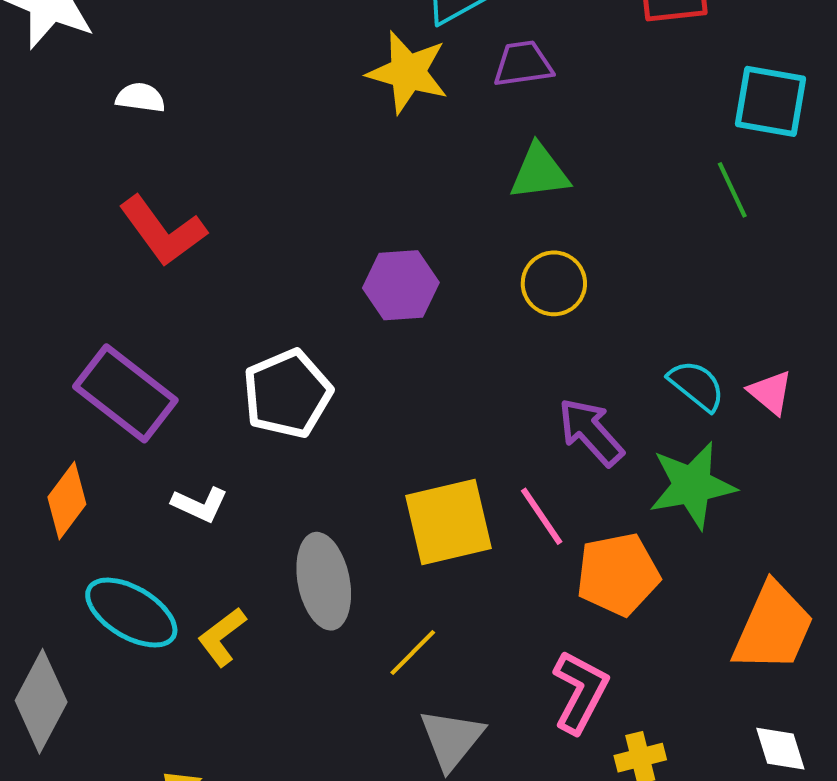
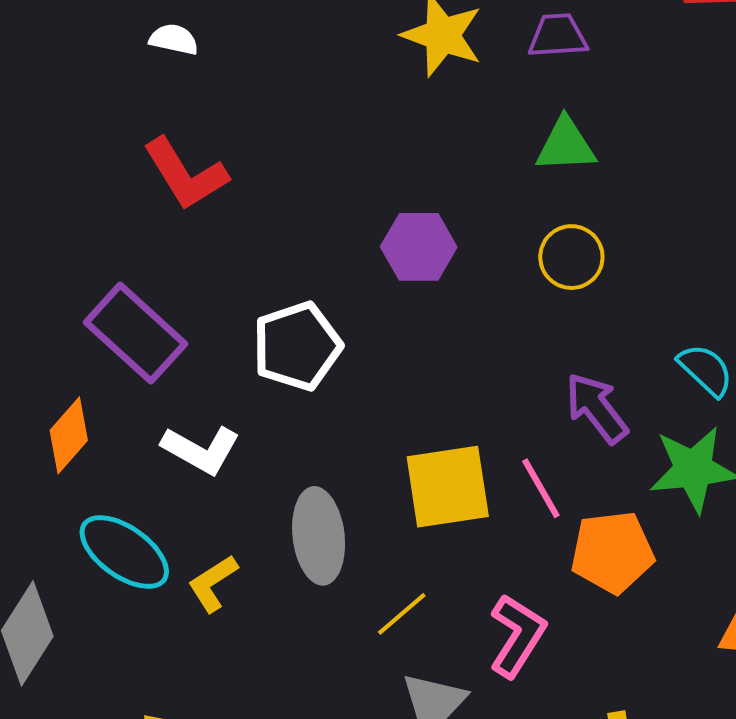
white L-shape: (200, 504) -> (201, 450), size x1.4
pink L-shape: (580, 692) -> (517, 636), moved

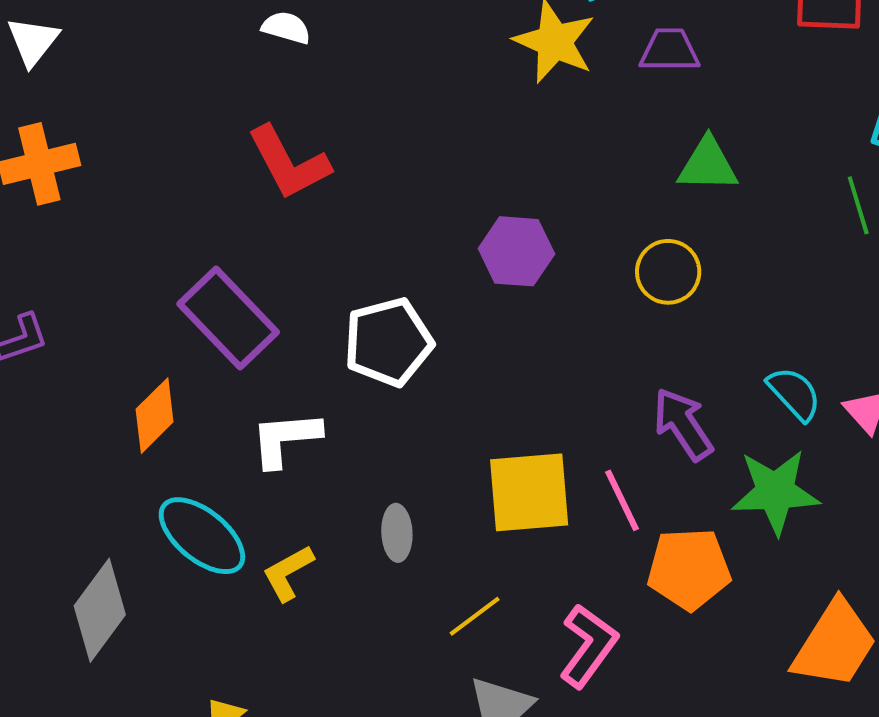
green triangle: (566, 145) -> (708, 165), moved
white L-shape: (201, 450) -> (286, 439), turned 142
gray ellipse: (319, 536) -> (397, 533), size x0.6

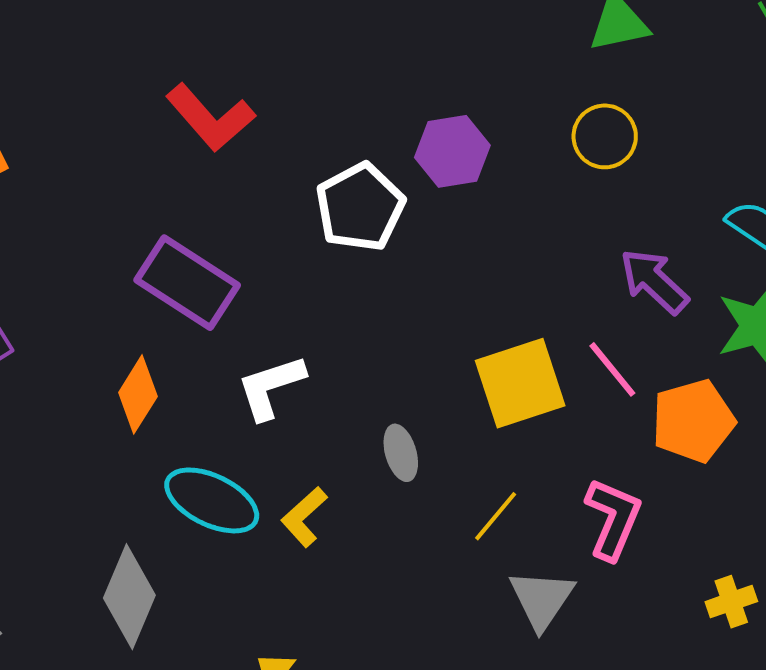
white pentagon: (388, 342) -> (360, 207), moved

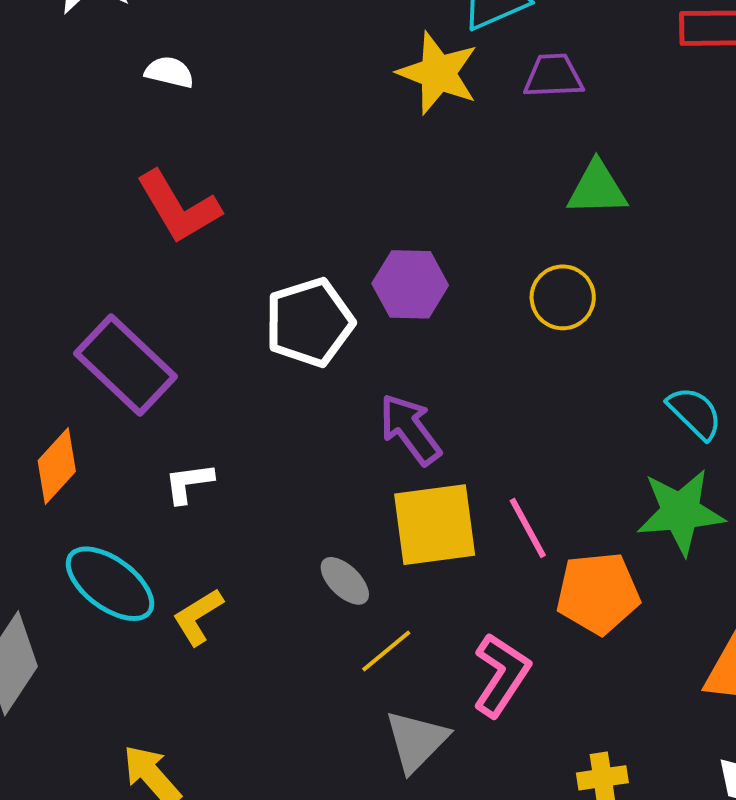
purple arrow: (654, 281) -> (410, 429), moved
white L-shape: (271, 387) -> (189, 483), size x0.7
gray ellipse: (401, 453) -> (345, 581), moved, turned -40

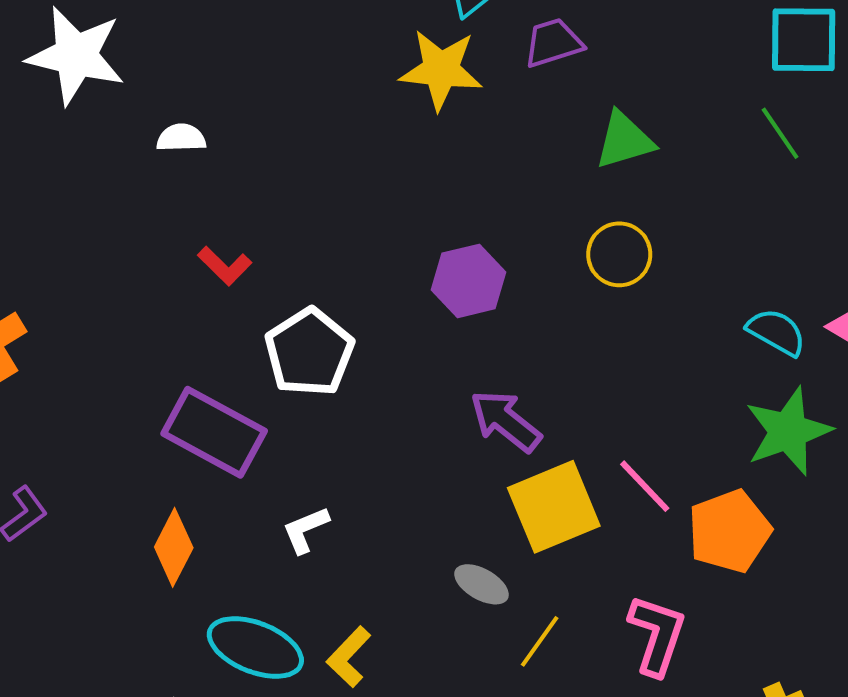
red L-shape: (178, 207) -> (225, 266), size x0.6
white pentagon: (309, 322) -> (309, 352), moved

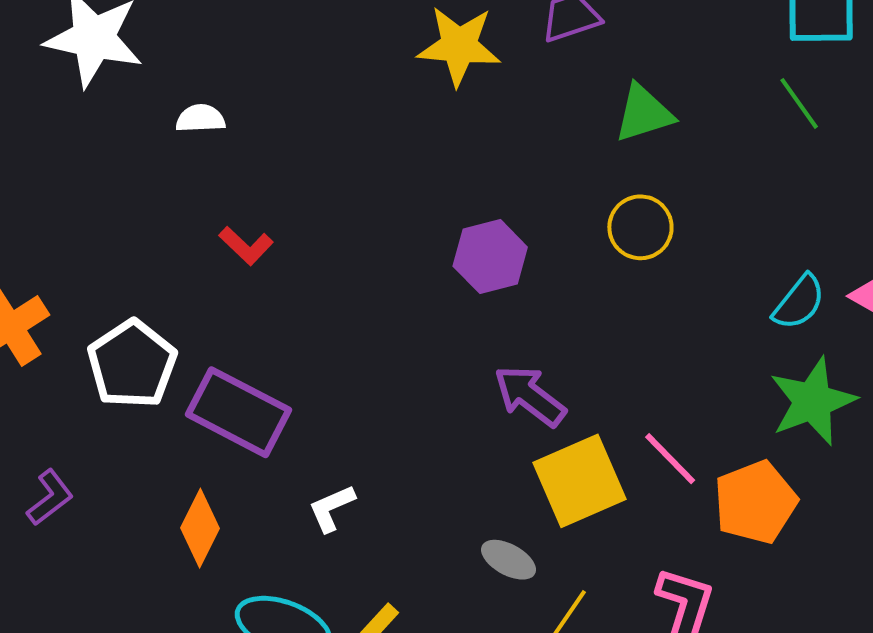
cyan semicircle: (776, 332) -> (799, 302), turned 100
white pentagon: (309, 352) -> (132, 364), moved

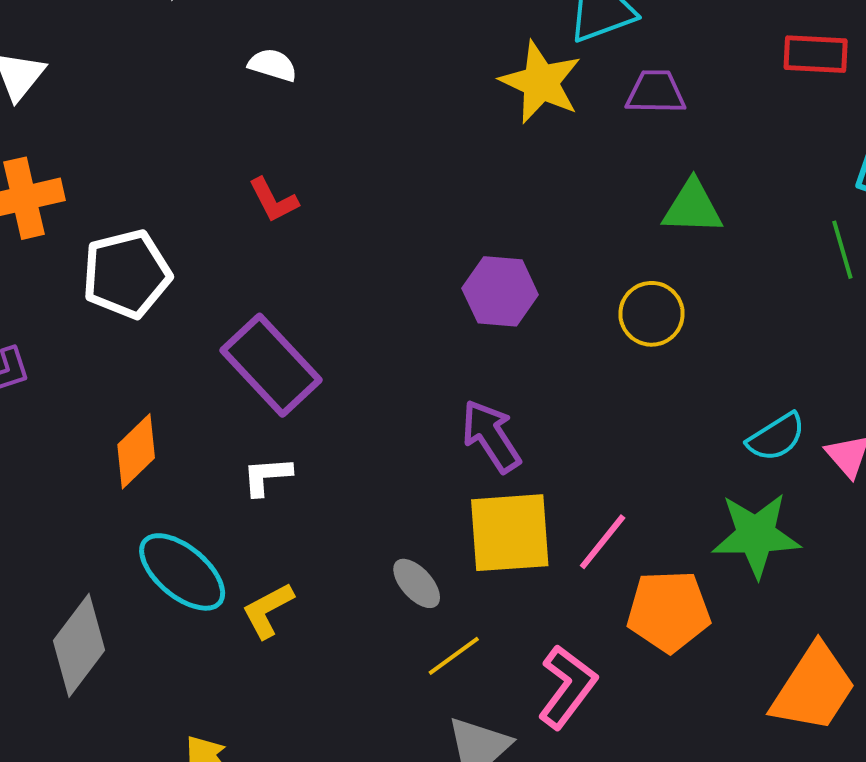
purple rectangle: (238, 412) -> (271, 365), moved
pink line: (670, 459) -> (603, 542), turned 64

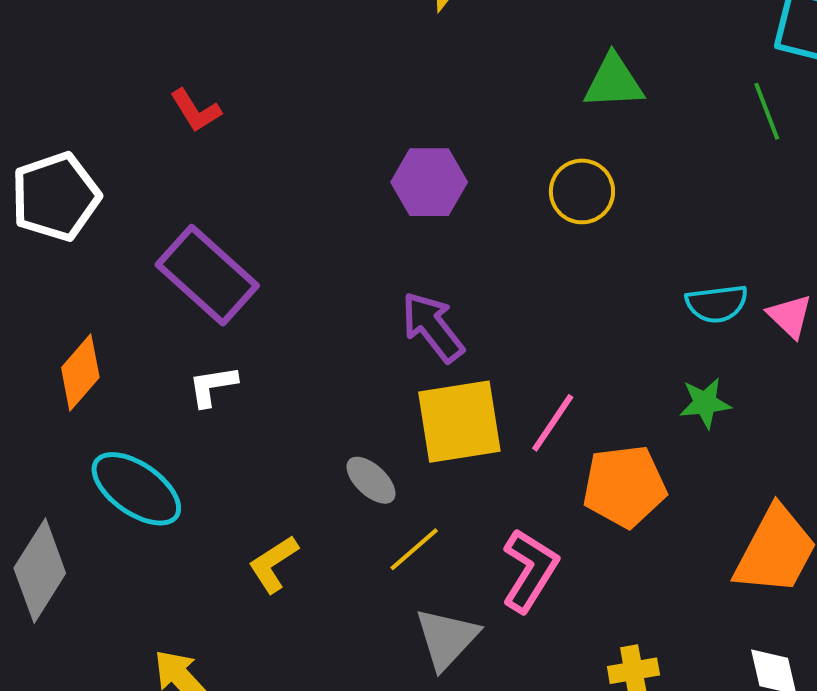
cyan semicircle: (776, 437) -> (717, 304), turned 30
green star: (756, 535) -> (705, 403), size x0.6
yellow L-shape: (268, 610) -> (273, 564), moved

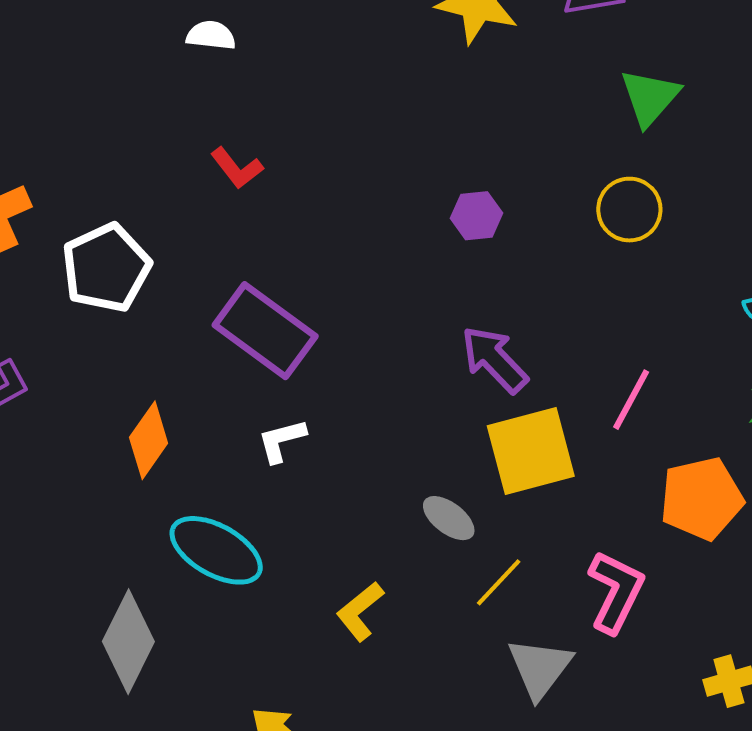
green triangle: (614, 82) -> (650, 97), turned -40
purple hexagon: (429, 182) -> (476, 216), size x0.7
pink line: (553, 423) -> (631, 400), moved

